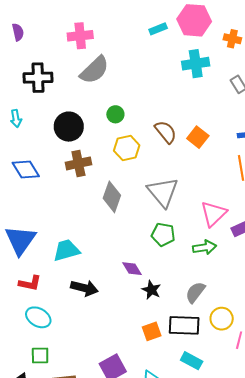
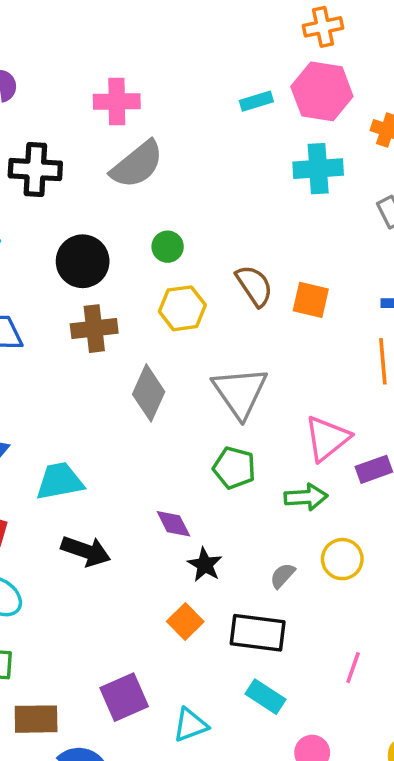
orange square: (198, 137) -> (311, 300), turned -30
gray semicircle: (195, 292) -> (282, 576), size x0.7
yellow circle: (222, 319) -> (342, 559), moved
orange square: (152, 331) -> (185, 621), moved, turned -30

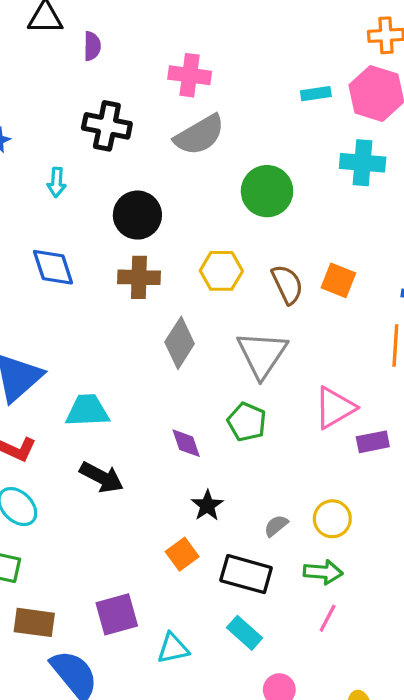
green circle: (168, 247) -> (267, 191), moved, size x1.8
brown semicircle: (254, 286) -> (287, 284), moved
green arrow: (306, 497) -> (323, 572), moved
purple diamond: (173, 524) -> (186, 443), moved

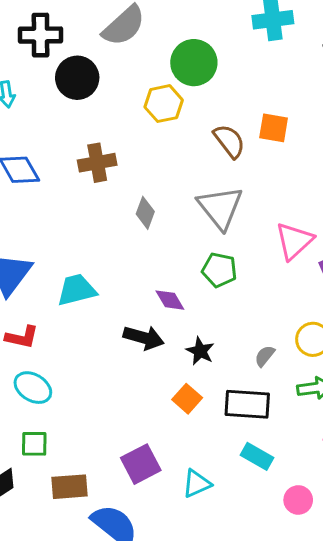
black circle: (137, 215) -> (77, 78), moved
yellow hexagon: (221, 271) -> (164, 104), moved
gray diamond: (180, 343) -> (145, 213), size x0.7
black arrow: (102, 477) -> (144, 338), moved

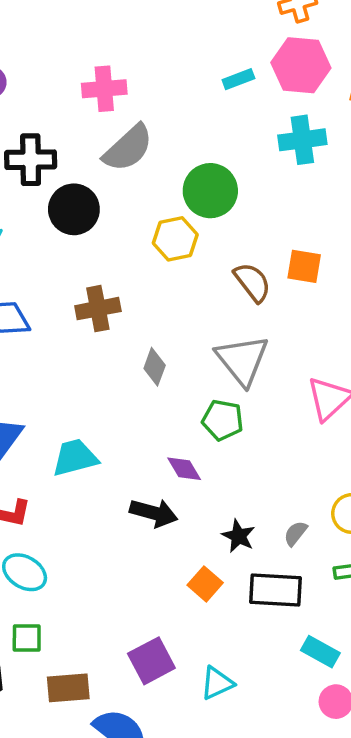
green pentagon: (219, 270) -> (223, 420), moved
black star: (200, 351) -> (239, 536), moved
cyan rectangle: (257, 456) -> (320, 652), moved

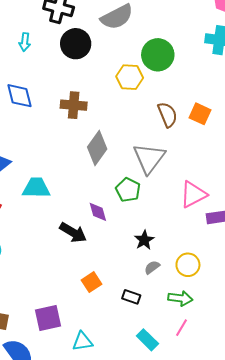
gray diamond: (155, 367) -> (97, 148), size x1.5
black star: (239, 536) -> (144, 240), moved
black rectangle: (275, 590) -> (131, 297), size x0.6

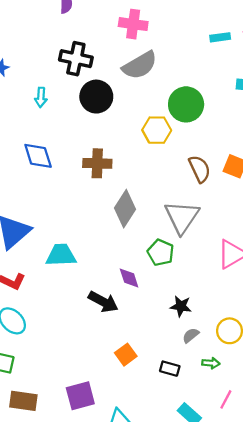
black star: (144, 240) -> (181, 306), turned -30
green arrow: (180, 298) -> (211, 363), moved, size x0.7

